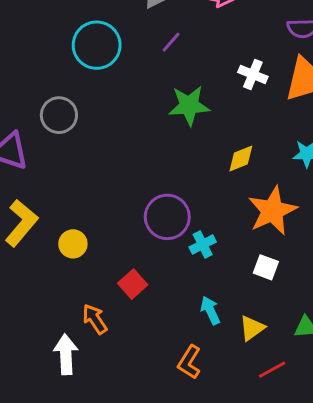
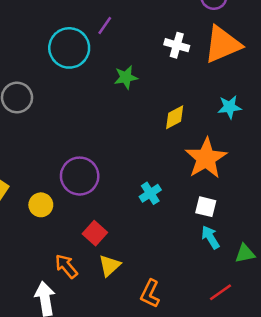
cyan circle: (97, 45) -> (69, 48), moved
green star: (189, 106) -> (126, 77), size x0.7
purple circle: (167, 217) -> (80, 176), moved
cyan arrow: (210, 310) -> (210, 237), moved
yellow triangle: (252, 328) -> (110, 266), moved

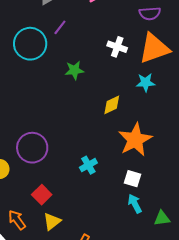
cyan star: (230, 107) -> (146, 82), moved

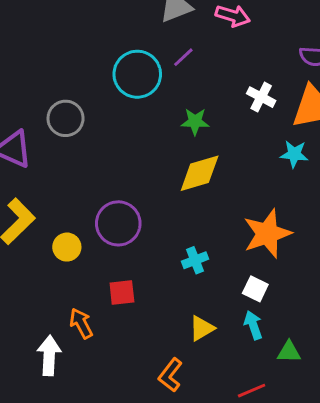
yellow diamond: (112, 105) -> (200, 173), moved, size x1.5
red square: (42, 195) -> (122, 293), turned 30
yellow triangle: (52, 221) -> (202, 328), moved

